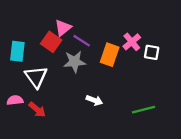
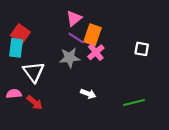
pink triangle: (63, 28) -> (74, 18), moved
red square: (51, 42) -> (20, 34), moved
pink cross: (132, 42) -> (96, 52), moved
orange rectangle: (110, 55) -> (93, 35), moved

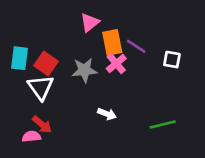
red square: (20, 34) -> (46, 64), moved
orange rectangle: (93, 35) -> (112, 42), turned -30
purple line: (76, 38) -> (136, 46), moved
pink semicircle: (14, 94) -> (31, 136), moved

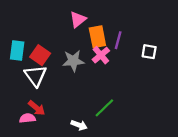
purple line: (136, 46) -> (118, 40), turned 72
white arrow: (107, 114) -> (79, 125), moved
green line: (163, 124) -> (104, 108), moved, turned -30

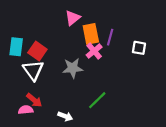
gray star: (73, 61) -> (73, 68), moved
white arrow: (79, 125) -> (65, 116), moved

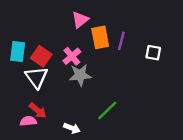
pink cross: (94, 51) -> (72, 56), moved

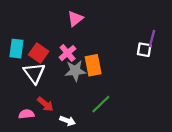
orange rectangle: (100, 37) -> (93, 65), moved
purple line: (121, 41) -> (152, 39), moved
red arrow: (38, 110) -> (45, 104), moved

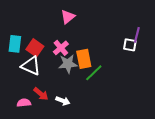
white triangle: (34, 73) -> (31, 66), turned -30
green line: (101, 104) -> (94, 73), moved
white arrow: (68, 121) -> (63, 101), moved

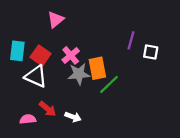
pink triangle: (68, 17) -> (56, 20), moved
purple line: (137, 35) -> (131, 40), moved

